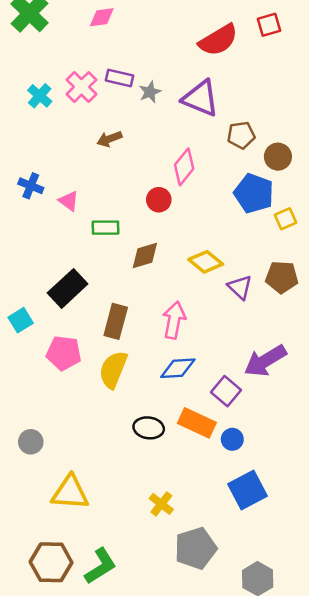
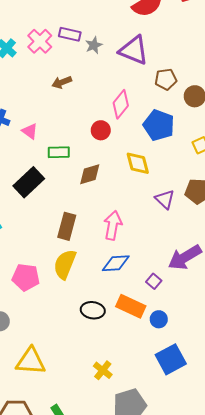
blue pentagon: (254, 193) -> (159, 125), moved
yellow diamond: (206, 262) -> (138, 163), moved, turned 36
black rectangle: (68, 288) -> (29, 182), moved
pink pentagon: (64, 353) -> (26, 277), moved
purple square: (226, 391) -> (154, 281), size x0.7

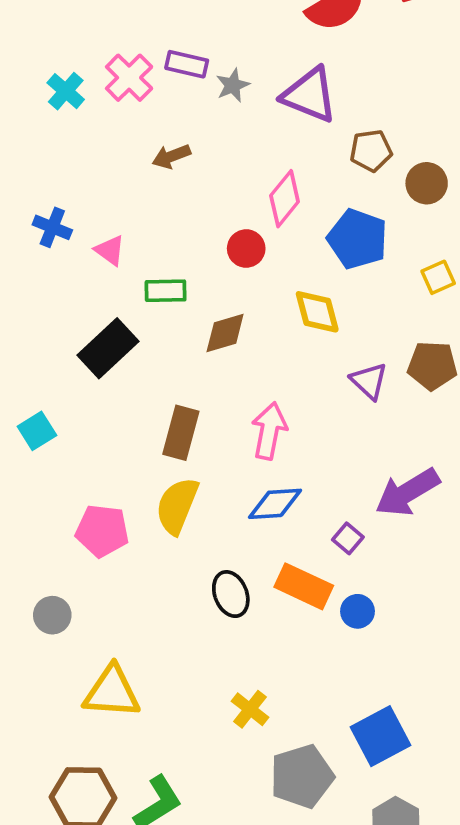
black ellipse: (93, 310) -> (231, 594), turned 60
blue square: (171, 359) -> (381, 736), moved

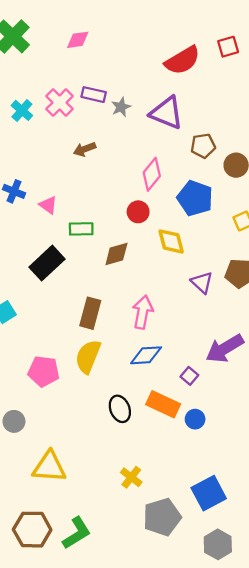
red circle: (246, 249) -> (138, 212), moved

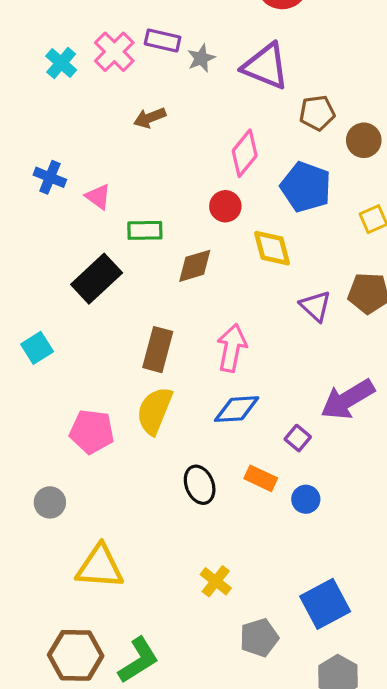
orange rectangle: (163, 404) -> (261, 478), size x0.7
gray pentagon: (162, 517) -> (259, 638), size x0.7

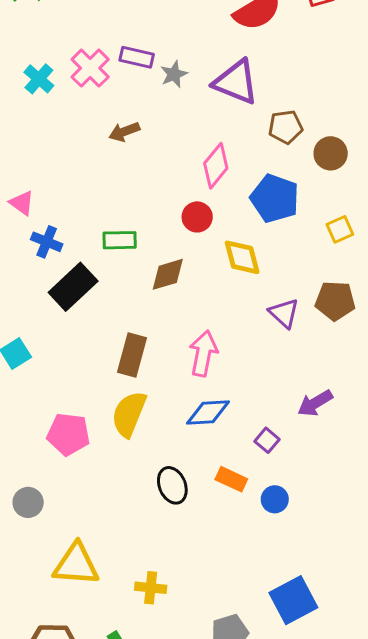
blue cross: (50, 177) -> (47, 242), moved
pink triangle: (98, 197) -> (22, 203), moved
purple arrow: (348, 399) -> (315, 403), size x0.7
yellow cross: (216, 581) -> (151, 588), moved, turned -32

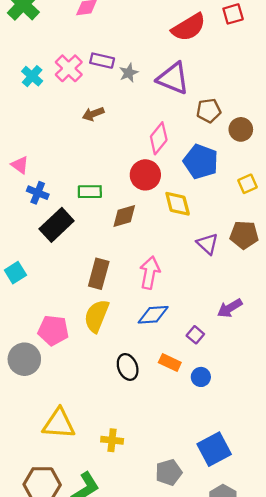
red circle: (197, 217) -> (145, 175), size x1.4
gray circle: (28, 502) -> (24, 359), moved, size x1.5

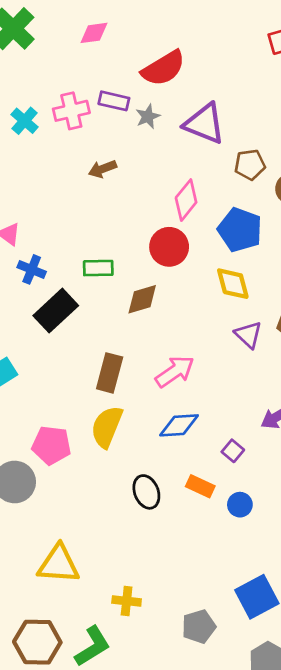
red semicircle: (189, 27) -> (163, 68), moved
pink cross: (69, 68) -> (71, 111), turned 32
yellow diamond: (178, 204) -> (233, 284), moved
pink arrow: (150, 273) -> (175, 371), turned 44
yellow cross: (112, 440) -> (127, 601), moved

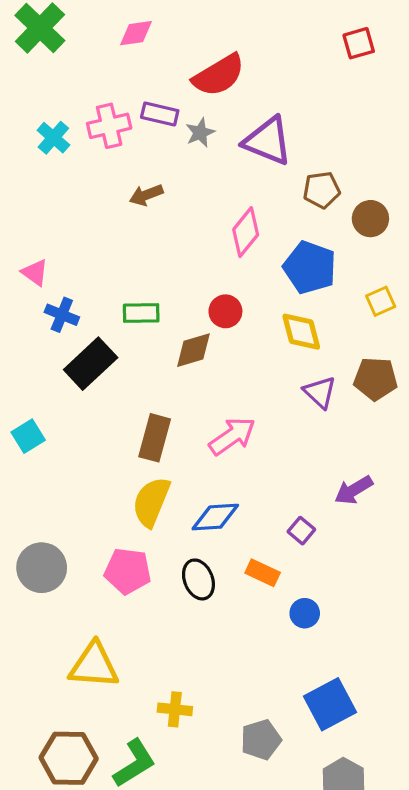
red circle: (169, 247) -> (225, 311), moved, size x0.7
blue diamond: (179, 425) -> (215, 517), moved
pink pentagon: (51, 445) -> (128, 571), moved
blue circle: (240, 505) -> (305, 613), moved

